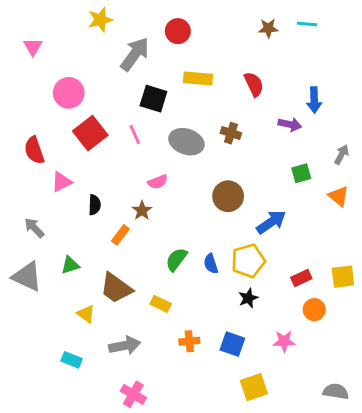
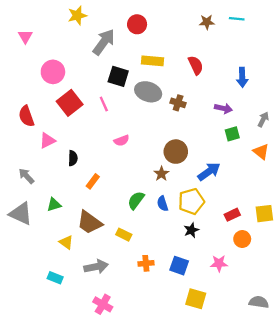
purple arrow: (290, 124) -> (223, 108), moved
gray ellipse: (186, 142) -> (148, 92), moved
brown star: (142, 211) -> (161, 174), moved
yellow square: (254, 387) -> (196, 299), turned 35

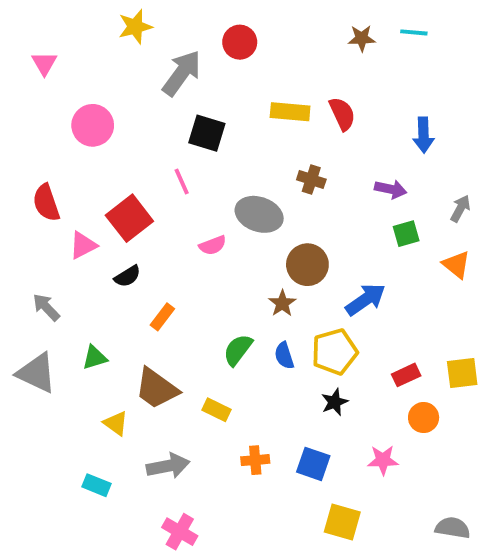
yellow rectangle: (153, 61) -> (290, 112), moved
gray ellipse: (148, 92) -> (259, 214), moved
red square: (70, 103) -> (129, 218), moved
black semicircle: (73, 158) -> (127, 276), turned 56

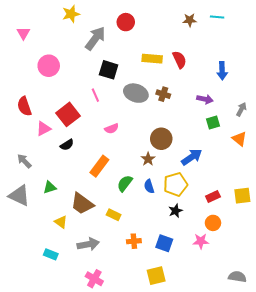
gray ellipse: (259, 214) -> (136, 93), moved
orange rectangle: (162, 317) -> (99, 166), moved, size x1.5
orange circle: (424, 418) -> (213, 223), moved
yellow square: (342, 522) -> (156, 276), moved, turned -30

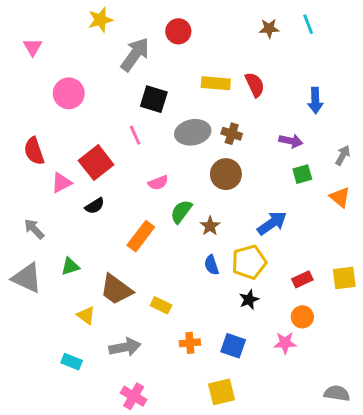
cyan line: (217, 17) -> (308, 24), turned 64
gray ellipse: (136, 93) -> (193, 132), turned -30
brown circle: (161, 139) -> (226, 174), moved
green semicircle: (125, 183) -> (181, 212), moved

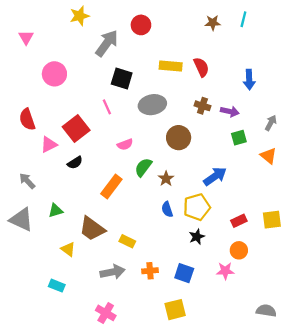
cyan line: (308, 24) -> (243, 19), turned 35
brown cross: (232, 134) -> (202, 106), moved
gray arrow: (125, 347) -> (113, 272), moved

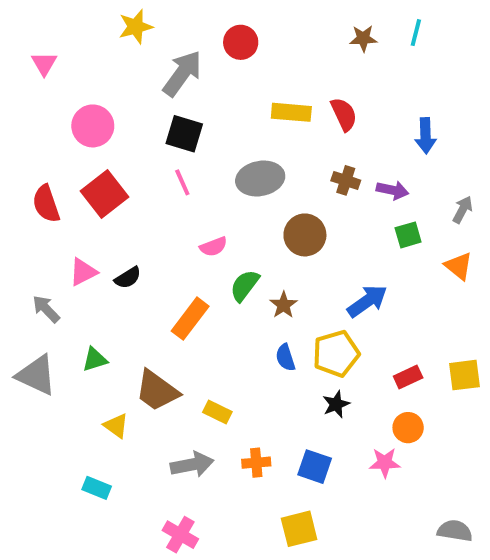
black square: (122, 78) -> (184, 134), moved
red square: (76, 129) -> (104, 194), moved
pink triangle: (49, 144) -> (83, 272), moved

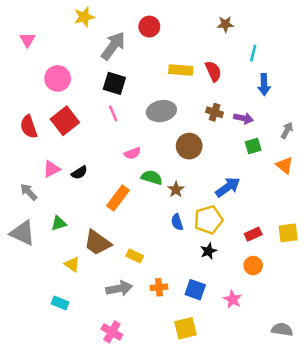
cyan line: (416, 33) -> (253, 53), moved
green semicircle: (245, 286) -> (152, 177), turned 70
pink star: (385, 463) -> (233, 299), moved, turned 30

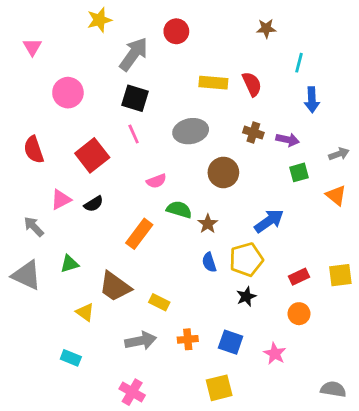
red square: (65, 121) -> (92, 155), moved
gray arrow: (287, 130) -> (339, 154), turned 42

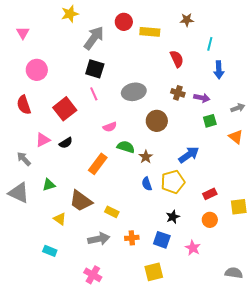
yellow rectangle: (213, 83) -> (150, 32), moved
pink circle: (68, 93) -> (37, 70), moved
yellow square: (340, 275) -> (239, 207), moved
black star: (246, 297) -> (173, 217), moved

